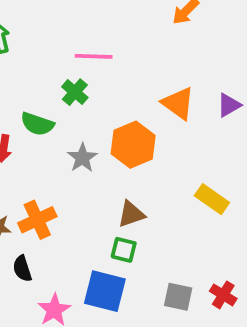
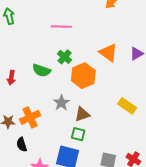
green cross: (75, 92) -> (64, 57), moved
green semicircle: (37, 124) -> (42, 70), moved
gray star: (82, 158) -> (61, 103), moved

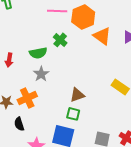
green semicircle: (42, 70) -> (38, 53), turned -30
orange hexagon: (83, 76) -> (83, 17), moved
gray star: (61, 103) -> (41, 74), moved

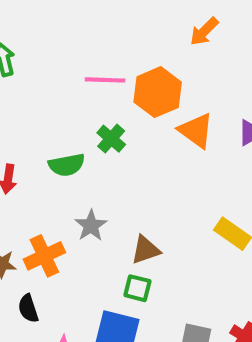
gray star: (41, 74) -> (91, 226), moved

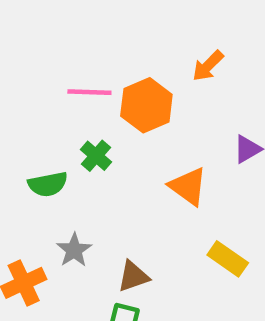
orange arrow: (204, 31) -> (208, 66), moved
orange triangle: (196, 131) -> (188, 186), moved

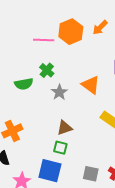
orange hexagon: (146, 105) -> (71, 32), moved
gray star: (74, 250) -> (59, 92), moved

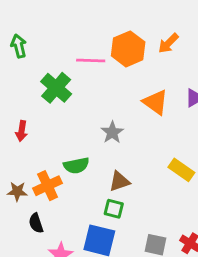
green cross: (47, 70) -> (56, 88), moved, size x1.5
green semicircle: (24, 84) -> (76, 166), moved
orange triangle: (91, 85) -> (155, 102), moved

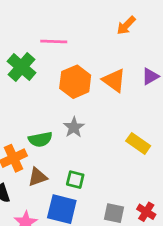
orange hexagon: (128, 49) -> (75, 82), moved
gray star: (112, 132) -> (74, 127), moved
brown triangle: (119, 181) -> (38, 177), moved

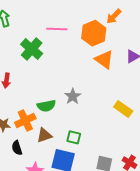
orange hexagon: (75, 82) -> (94, 33), moved

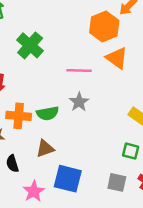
pink line: (57, 29) -> (79, 71), moved
orange cross: (25, 121) -> (19, 116), moved, turned 30
green square: (74, 137) -> (131, 151), moved

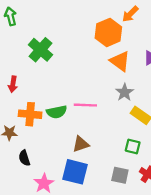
pink line: (79, 71) -> (85, 105), moved
gray star: (79, 102) -> (125, 92), moved
brown triangle: (45, 149) -> (81, 144), moved

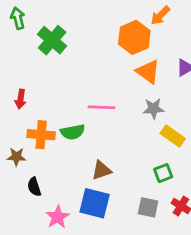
green cross: (40, 50) -> (52, 40), moved
gray star: (125, 92) -> (154, 109), turned 30
pink line: (85, 105) -> (101, 107), moved
green square: (133, 146) -> (163, 173), turned -35

